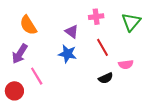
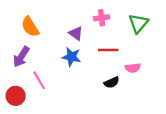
red line: (102, 47) -> (108, 50), turned -60

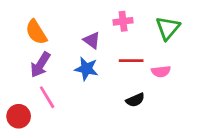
purple arrow: (21, 57) -> (40, 65), moved
pink semicircle: (133, 68) -> (161, 71), moved

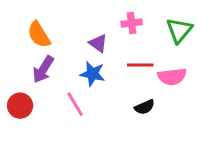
pink semicircle: (161, 71) -> (172, 77), size x1.4
pink line: (47, 97) -> (75, 104), moved
red circle: (19, 116) -> (20, 106), moved

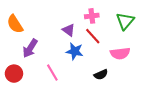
orange semicircle: (39, 35) -> (15, 24), moved
red line: (140, 65) -> (93, 36), moved, turned 48
blue star: (92, 74) -> (75, 51), moved

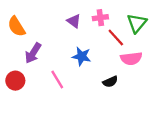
purple triangle: (69, 30) -> (74, 21), moved
red line: (93, 36) -> (116, 38), moved

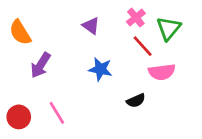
pink cross: (100, 18) -> (136, 18), moved, turned -32
pink line: (57, 79) -> (57, 113), moved
red circle: (15, 81) -> (19, 117), moved

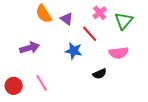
orange semicircle: (20, 32) -> (44, 14), moved
red line: (143, 46) -> (90, 34), moved
purple arrow: (41, 65) -> (30, 48), turned -138

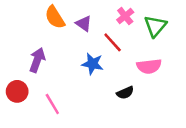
purple arrow: (30, 48) -> (37, 60), turned -54
red circle: (14, 86) -> (17, 91), moved

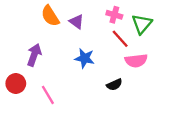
pink cross: (125, 16) -> (114, 15), turned -35
red line: (113, 42) -> (120, 39), moved

